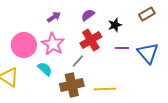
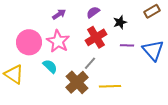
gray line: (78, 61) -> (90, 63), moved
brown cross: (72, 85) -> (77, 82), turned -30

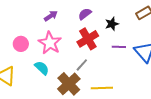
pink circle: (29, 42) -> (21, 44), size x0.6

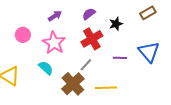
pink circle: (21, 44) -> (23, 35), moved
purple line: (119, 47) -> (120, 58), moved

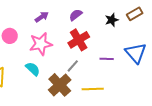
black star: (116, 24) -> (112, 20), moved
pink star: (54, 43) -> (41, 44), turned 30

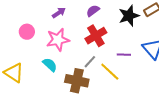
black star: (112, 20) -> (129, 16), size x1.5
brown cross: (60, 85) -> (77, 81), turned -35
yellow line: (93, 89) -> (110, 72), moved, turned 45

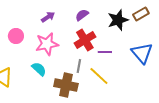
purple line: (124, 55) -> (105, 52), moved
gray line: (90, 62) -> (79, 66), turned -32

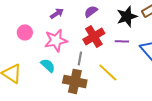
purple line: (105, 52) -> (122, 41), moved
gray line: (79, 66) -> (80, 58), moved

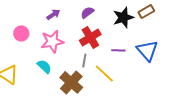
purple line: (122, 41) -> (118, 50), moved
gray line: (80, 58) -> (84, 60), moved
brown cross: (75, 81) -> (71, 82), turned 30

